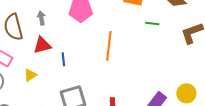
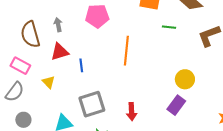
yellow triangle: (30, 75) -> (49, 82), turned -40
yellow circle: (186, 93) -> (185, 79), moved

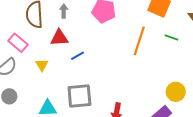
orange line: (126, 51) -> (139, 41), moved
blue line: (81, 65) -> (77, 56), turned 56

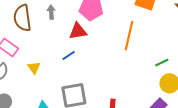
red triangle: (59, 38) -> (78, 31), moved
green line: (171, 38) -> (162, 63), moved, turned -40

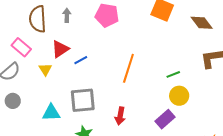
red triangle: (78, 31) -> (60, 49), moved, turned -30
orange line: (129, 36) -> (128, 68), moved

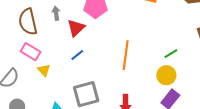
pink rectangle: (21, 47) -> (31, 52), moved
red triangle: (60, 49) -> (76, 28), moved
yellow circle: (179, 96) -> (166, 75), moved

